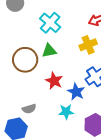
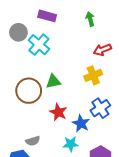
cyan cross: (50, 23) -> (39, 45), moved

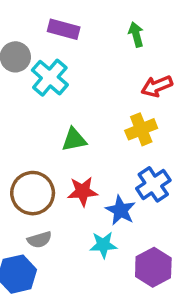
brown circle: (29, 91) -> (33, 193), moved
red star: (58, 112) -> (83, 191), turned -30

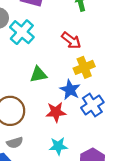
red arrow: (157, 86) -> (71, 40), moved, turned -120
red star: (83, 191) -> (56, 112), moved
blue star: (121, 210) -> (70, 90), moved

